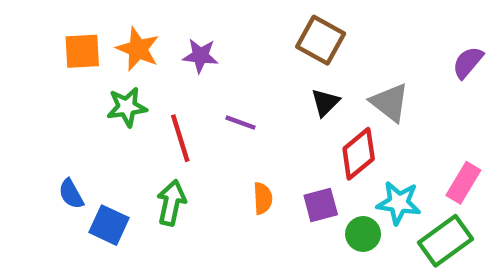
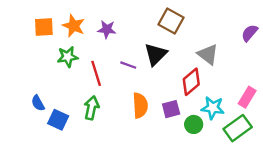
black triangle: (325, 103) -> (156, 54), moved, size x1.5
orange semicircle: (263, 198) -> (140, 105), size x1.5

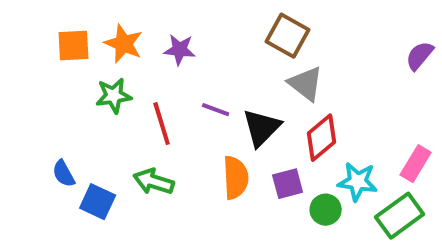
black triangle: (156, 54) -> (262, 128), moved
gray triangle: (208, 54) -> (306, 84), moved
green arrow: (91, 108) -> (154, 182), turned -85

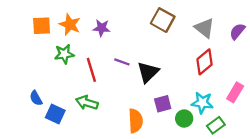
gray triangle: (306, 84) -> (205, 28), moved
red diamond: (322, 138) -> (205, 62), moved
orange semicircle: (236, 178) -> (136, 121), moved
green rectangle: (400, 216) -> (216, 125), moved, size x0.7

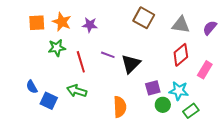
gray triangle: (205, 28) -> (181, 25), turned -30
pink rectangle: (235, 92) -> (205, 70), moved
purple square: (163, 104) -> (153, 88), moved

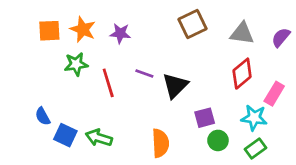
brown square: (144, 18) -> (193, 24), turned 35
green arrow: (77, 91) -> (99, 138), moved
cyan star: (179, 91) -> (254, 118), moved

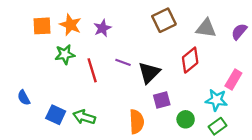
purple star: (120, 33) -> (102, 28), turned -30
red diamond: (242, 74) -> (190, 60), moved
blue semicircle: (43, 116) -> (24, 98), moved
purple square: (205, 118) -> (162, 100), moved

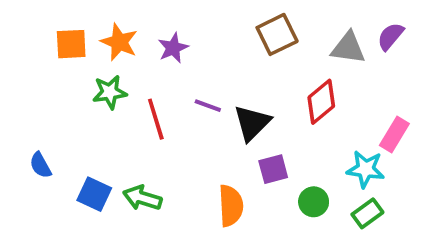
purple semicircle: (239, 32) -> (391, 36), moved

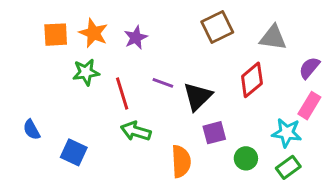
purple semicircle: (391, 36) -> (309, 68), moved
green arrow: (142, 198) -> (136, 131), moved

